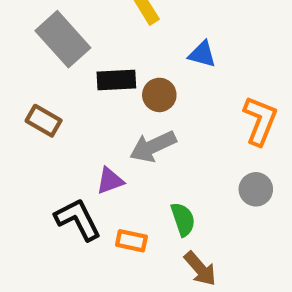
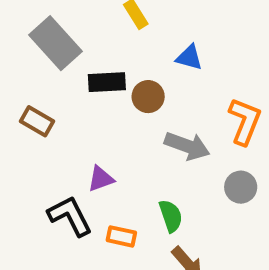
gray arrow: (153, 146) -> (187, 146), moved, turned -135

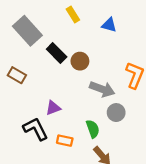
blue triangle: (189, 57) -> (109, 25), moved
black rectangle: (107, 82) -> (57, 53), turned 48
gray circle: (241, 187) -> (116, 113), moved

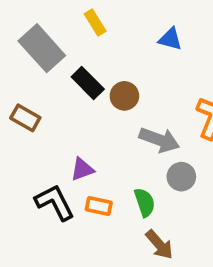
yellow rectangle: (73, 14) -> (95, 22), moved
orange rectangle: (65, 141) -> (99, 206), moved

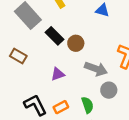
purple triangle: (82, 169) -> (58, 74), moved
orange rectangle: (99, 206) -> (61, 107), turned -40

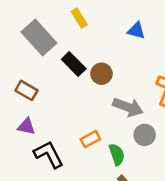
purple triangle: (58, 74) -> (26, 127), moved, turned 32
orange rectangle: (61, 107) -> (90, 139), moved

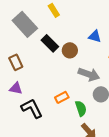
blue triangle: (136, 31) -> (95, 36), moved
brown rectangle: (26, 90) -> (16, 62), turned 35

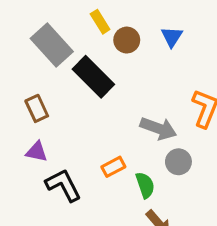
blue triangle: (95, 36) -> (172, 37), moved, turned 48
black rectangle: (50, 43) -> (93, 77), size x1.4
brown circle: (70, 50) -> (127, 40), moved

